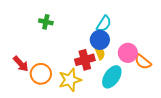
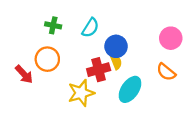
cyan semicircle: (104, 24) -> (90, 28), moved
pink circle: (128, 53) -> (171, 38), moved
orange circle: (41, 74) -> (47, 59), moved

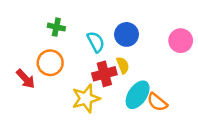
cyan semicircle: (90, 28) -> (96, 42), moved, turned -60
blue circle: (116, 46) -> (126, 34), moved
orange semicircle: (166, 72) -> (157, 102), moved

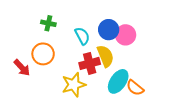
pink circle: (181, 41) -> (126, 35), moved
yellow semicircle: (123, 65) -> (105, 56), size x1.5

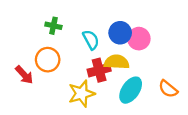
yellow semicircle: (105, 56) -> (117, 62), turned -65
orange semicircle: (135, 88) -> (168, 89), moved

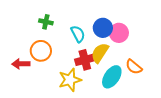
yellow semicircle: (117, 62) -> (100, 53), turned -60
red arrow: (24, 75) -> (21, 64), turned 132
orange semicircle: (168, 89) -> (134, 67), moved

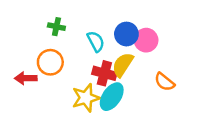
red cross: (85, 60) -> (104, 73), turned 30
cyan ellipse: (112, 77) -> (112, 97), moved

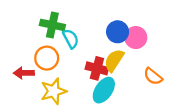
green cross: (56, 27) -> (52, 25), size x1.5
cyan semicircle: (96, 41) -> (71, 39), moved
yellow star: (86, 98) -> (54, 91), moved

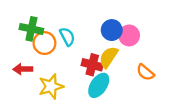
green cross: (52, 25) -> (31, 29), moved
orange circle: (47, 58) -> (44, 43), moved

